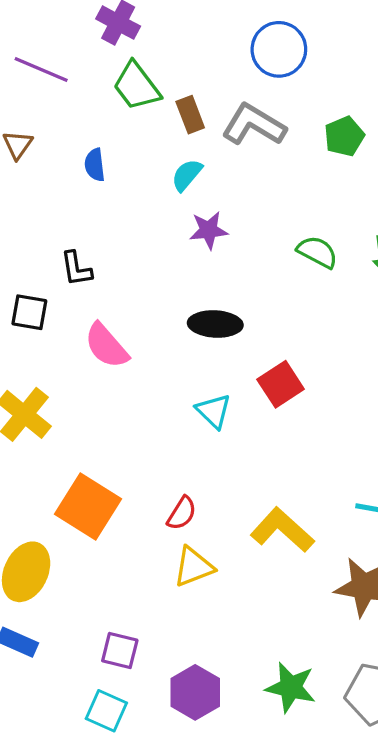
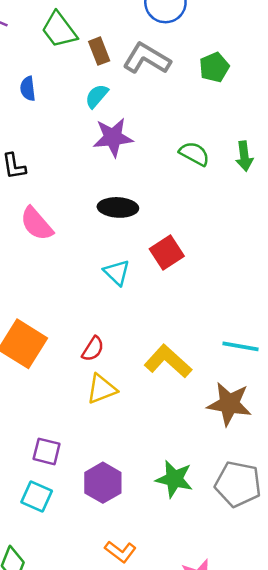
purple star: (209, 230) -> (113, 137), size x1.4

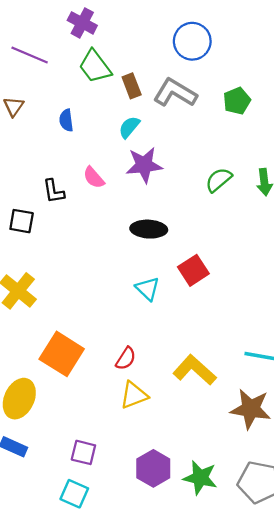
green semicircle: (194, 154) -> (219, 180), turned -68
pink semicircle: (37, 224) -> (94, 178), moved, size x0.7
purple hexagon: (103, 483) -> (153, 468), moved

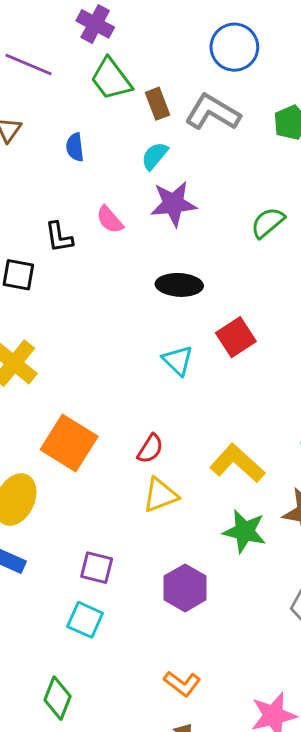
green star: (200, 478) -> (245, 531), moved

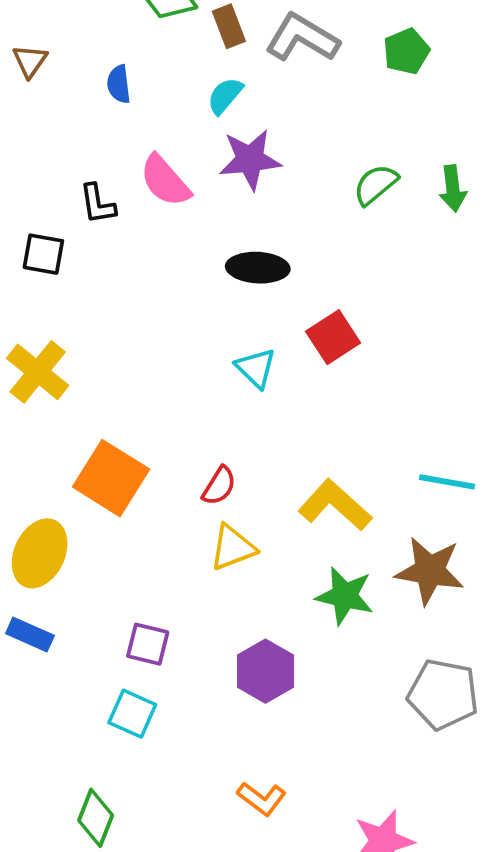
pink semicircle: (110, 220) -> (165, 181), size x1.4

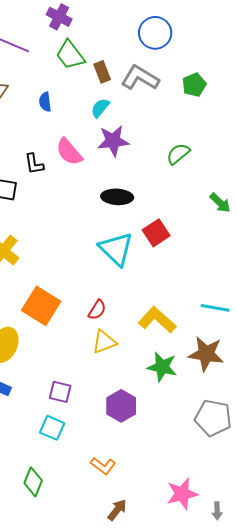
green arrow: (453, 188) -> (220, 203), moved, turned -40
cyan triangle: (256, 368) -> (116, 249), size x1.6
orange L-shape: (262, 799) -> (103, 466), moved

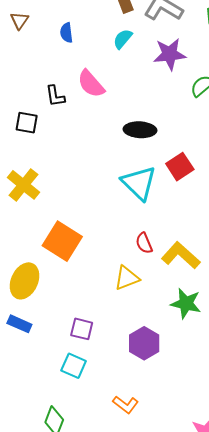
purple star: (113, 141) -> (170, 54), moved
red semicircle: (97, 310) -> (144, 243), moved, turned 125

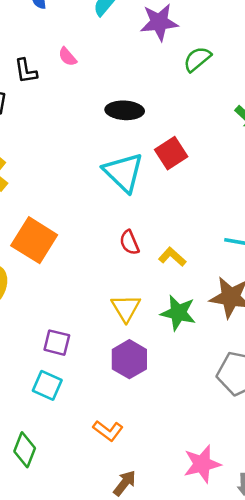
pink semicircle: (91, 84) -> (67, 57), size x0.6
yellow L-shape: (181, 255) -> (172, 257), size x0.6
yellow triangle: (127, 278) -> (126, 308), moved, turned -40

